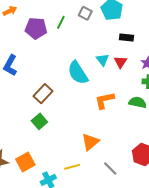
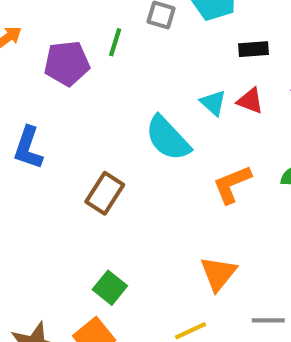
red triangle: (120, 62) -> (250, 101), turned -32
green square: (39, 121) -> (110, 288), moved
gray line: (110, 168) -> (268, 320), turned -35

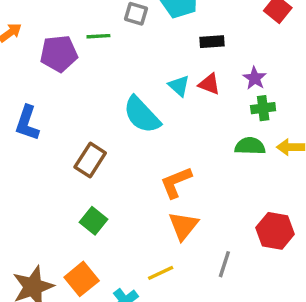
green line: (115, 42) -> (98, 36), turned 70
orange L-shape: (232, 184) -> (176, 182), moved
green square: (110, 288) -> (94, 221), moved
gray line: (268, 320) -> (224, 264), turned -72

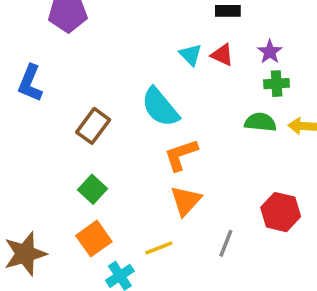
cyan semicircle: (142, 115) -> (160, 107), moved
orange square: (82, 279) -> (94, 239), moved

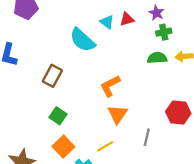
red triangle: (222, 55) -> (127, 19), turned -32
cyan semicircle: (160, 107) -> (82, 40), moved

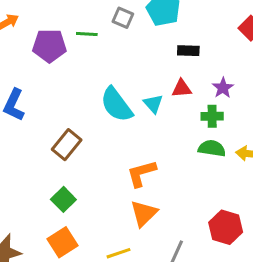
cyan triangle: (107, 22) -> (153, 104), moved
green cross: (164, 32) -> (212, 116), moved

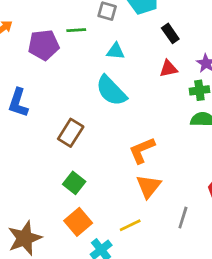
black rectangle: (188, 51) -> (170, 33), turned 60
cyan triangle: (153, 104) -> (116, 51), moved, turned -36

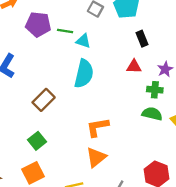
green line: (76, 30) -> (65, 31), moved
cyan triangle: (116, 51) -> (83, 41), moved
cyan semicircle: (111, 91) -> (84, 74), turned -136

